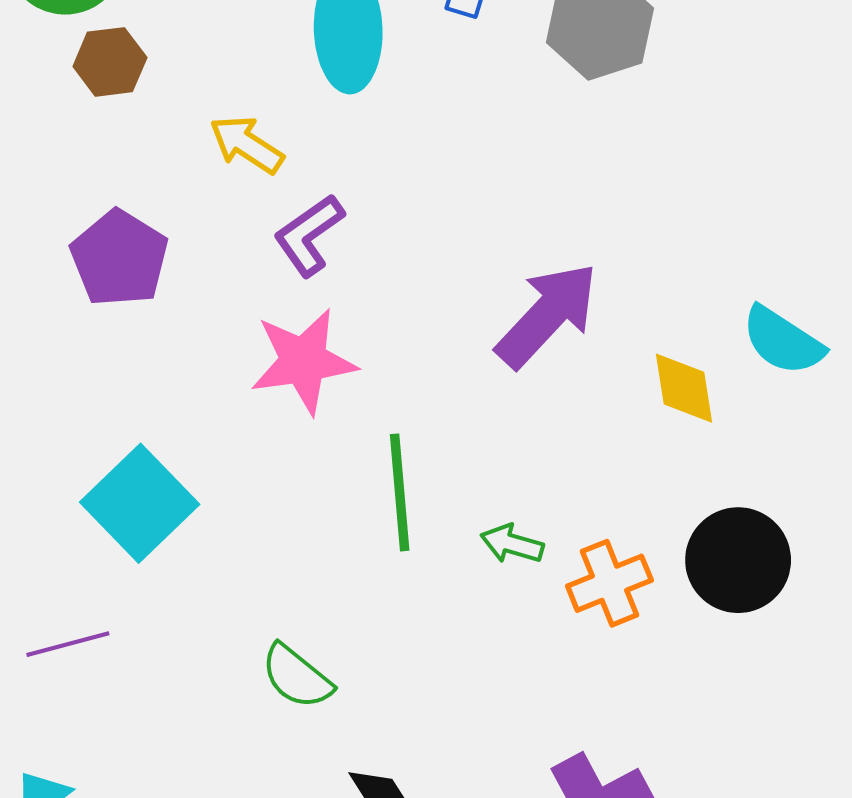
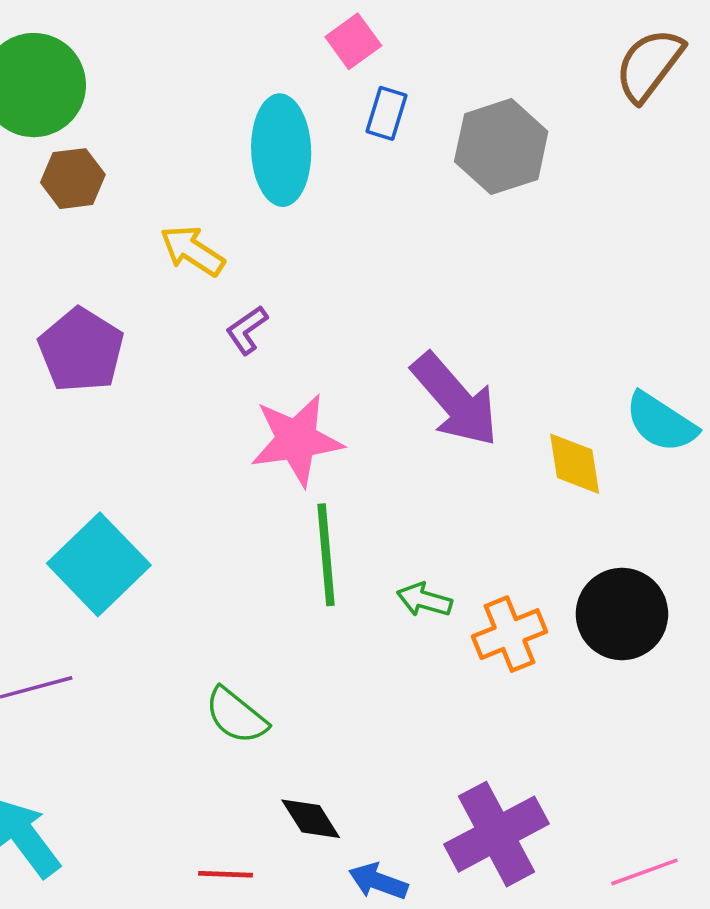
purple L-shape: (309, 235) -> (247, 330), size x0.7
purple arrow: (547, 315) -> (455, 400), turned 96
pink star: (303, 361) -> (297, 440), moved

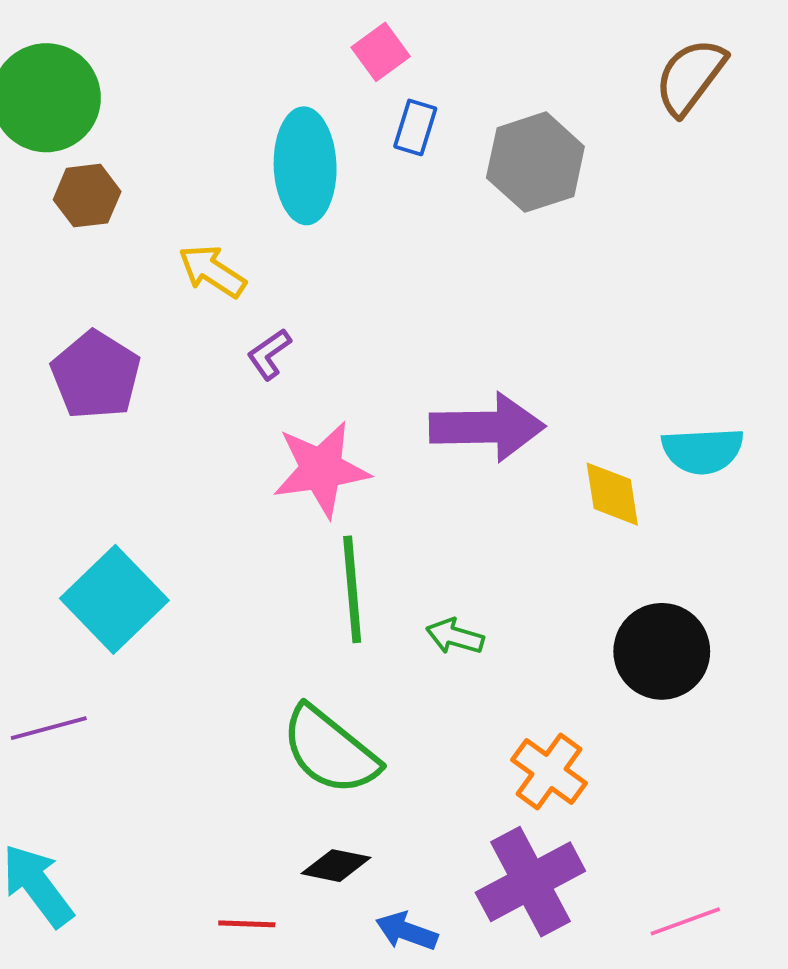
purple arrow: (455, 400) -> (487, 427), turned -50
cyan semicircle: (661, 422) -> (703, 451), turned -36
orange cross: (510, 634) -> (549, 771), moved, turned -32
green semicircle: (236, 716) -> (330, 750), moved, size x1.5
black diamond: (311, 819) -> (336, 866), turned -46

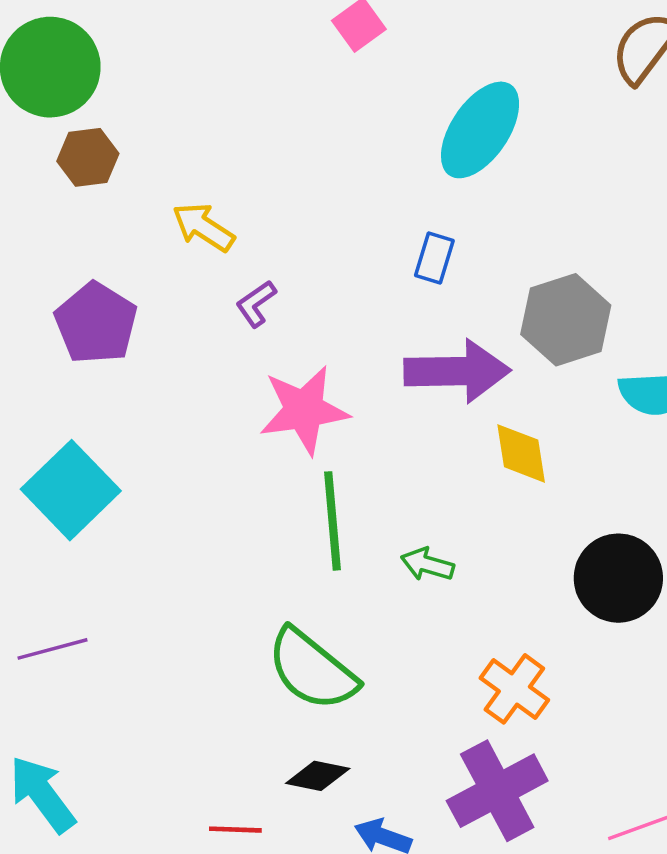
blue rectangle: (415, 127) -> (434, 258), moved
gray hexagon: (535, 162) -> (566, 320), moved
cyan ellipse: (305, 166) -> (480, 130), moved, turned 36
yellow diamond: (612, 494) -> (521, 453), moved
cyan square: (114, 599) -> (71, 490), moved

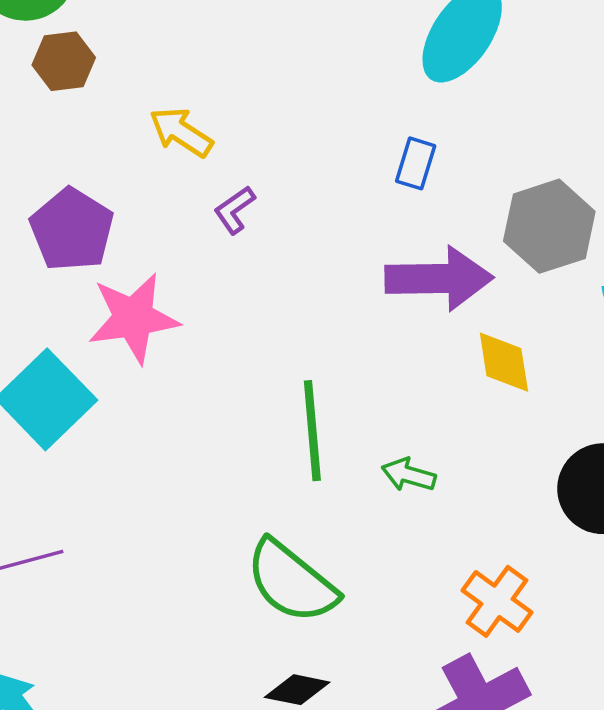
pink star: (304, 410) -> (133, 318), moved

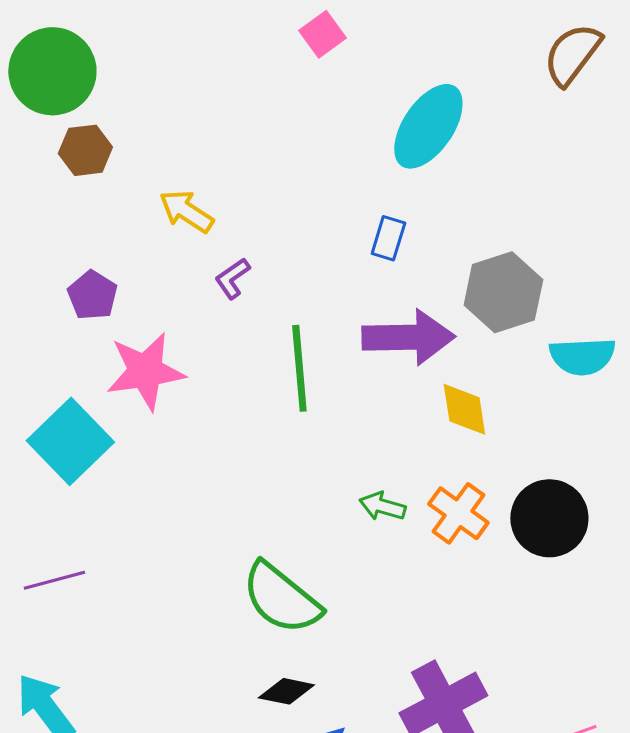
purple pentagon: (72, 230) -> (92, 295), size x0.7
green line: (312, 431) -> (299, 368), moved
orange cross: (497, 601) -> (458, 513), moved

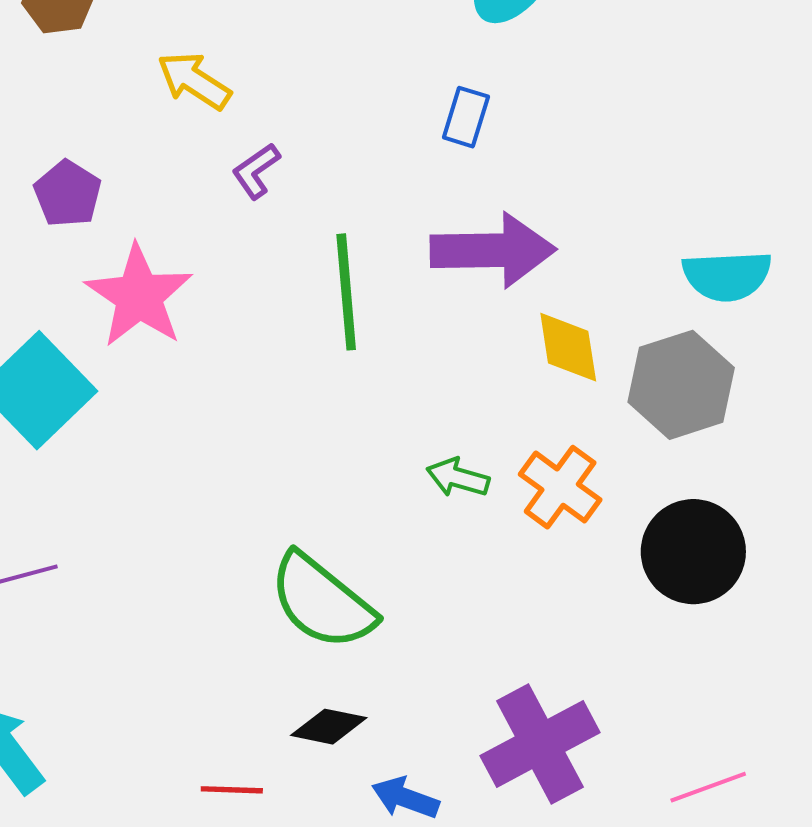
gray hexagon: (503, 292) -> (681, 385), moved
pink star: (145, 371) -> (139, 296), turned -30
black circle: (549, 518) -> (693, 552), moved

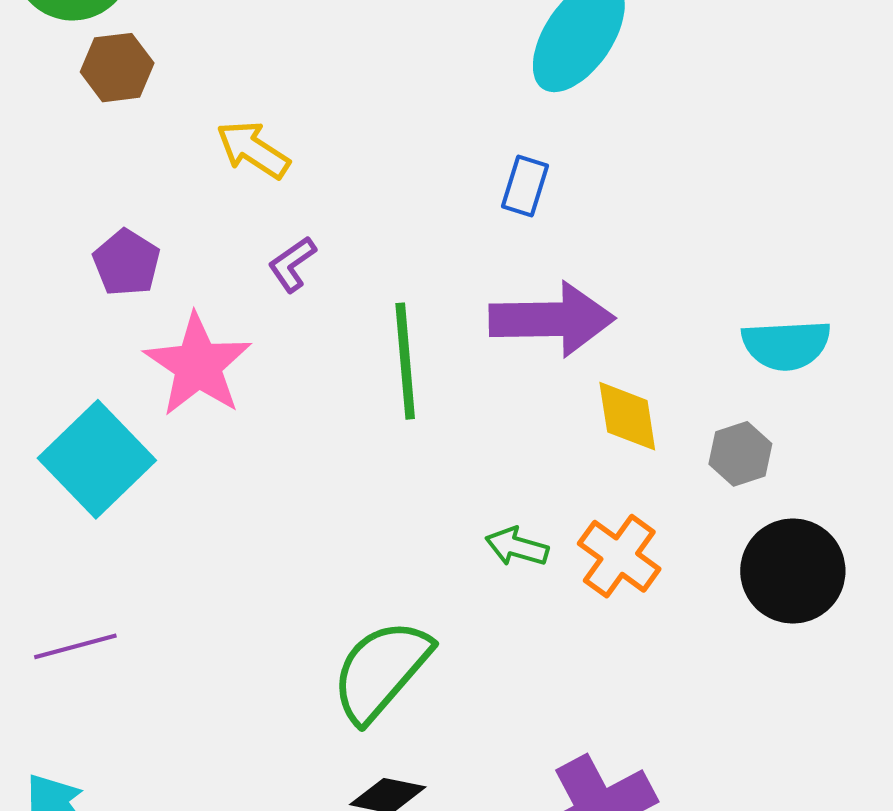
purple L-shape: (256, 171) -> (292, 264), moved
gray hexagon: (681, 385) -> (740, 454), size x0.6
black circle: (693, 552) -> (793, 571), moved
green semicircle: (322, 601) -> (381, 671), turned 92

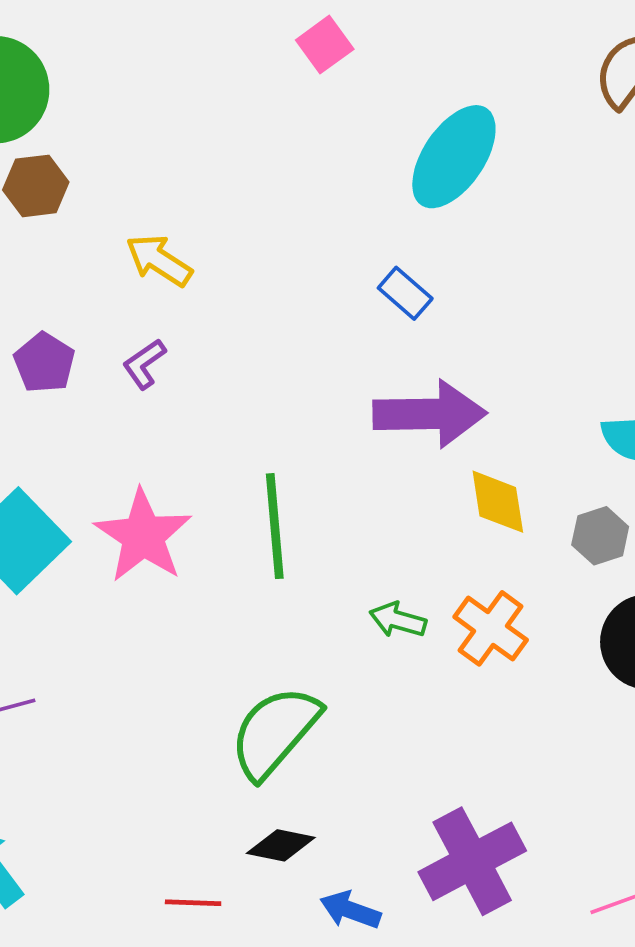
blue rectangle: (525, 186) -> (405, 293), turned -66
purple L-shape: (292, 264) -> (144, 364), moved
green line: (405, 361) -> (275, 526), moved
pink star: (198, 365) -> (143, 536), moved

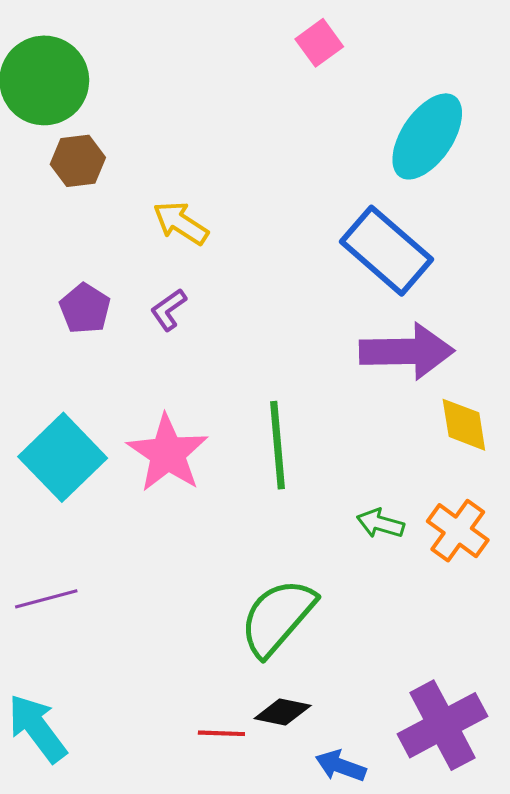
blue rectangle: (405, 293) -> (386, 251), size x2.0
red line: (193, 903) -> (221, 733), moved

